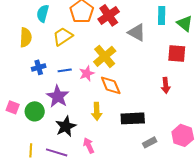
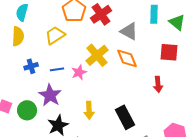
cyan semicircle: (43, 13) -> (22, 12), moved
orange diamond: (111, 85) -> (127, 58), moved
black rectangle: (133, 118) -> (125, 117), turned 65

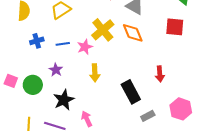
red arrow: (158, 84) -> (160, 74), moved
purple star: (50, 95) -> (56, 70), size x0.6
yellow arrow: (89, 110) -> (95, 73), moved

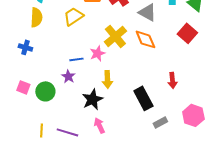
red square: (175, 27) -> (187, 33), turned 36
blue cross: (37, 41) -> (25, 47), moved, turned 32
blue line: (63, 44) -> (76, 59), moved
black star: (64, 100) -> (92, 99), moved

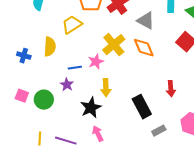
yellow semicircle: (36, 17) -> (50, 47), moved

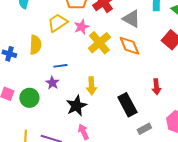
pink star: (96, 62) -> (81, 27), moved

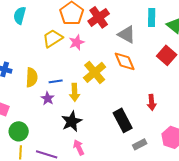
yellow cross: (99, 43) -> (95, 72), moved
yellow semicircle: (35, 45) -> (32, 77), moved
yellow arrow: (91, 86) -> (75, 92), moved
green circle: (29, 98) -> (19, 131), moved

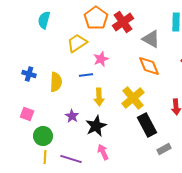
pink star: (77, 42) -> (101, 59), moved
yellow cross: (95, 72) -> (133, 98), moved
blue line: (56, 81) -> (86, 75), moved
purple star: (48, 98) -> (72, 116), moved

